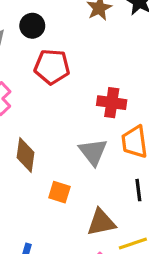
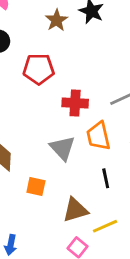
red pentagon: (52, 67) -> (39, 69), moved

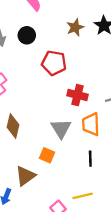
orange square: (36, 186) -> (47, 155), moved
brown triangle: (75, 210) -> (25, 176), moved, turned -30

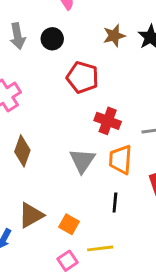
orange square: (47, 155) -> (69, 224), moved

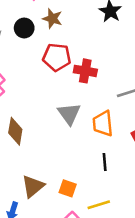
brown star: (114, 36) -> (52, 19), moved, turned -30
red cross: (108, 121) -> (85, 71), moved
gray triangle: (82, 161) -> (69, 114), moved

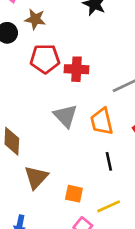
brown triangle: (33, 186) -> (36, 177), moved

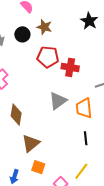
gray triangle: (65, 116) -> (58, 101), turned 30
orange square: (74, 194) -> (38, 167), moved
yellow line: (109, 206) -> (81, 171), turned -36

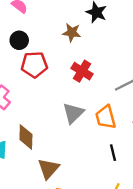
brown star: (44, 27) -> (72, 33), moved
red pentagon: (48, 57) -> (34, 65), moved
red cross: (70, 67) -> (82, 71), turned 30

